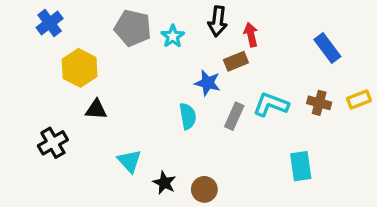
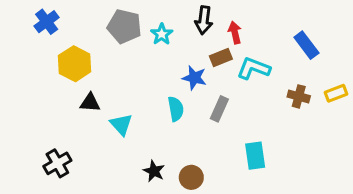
cyan L-shape: (271, 105) -> (254, 68), moved
black cross: (53, 143) -> (57, 163), moved
cyan triangle: (129, 161) -> (121, 124), moved
cyan rectangle: (301, 166) -> (255, 156), moved

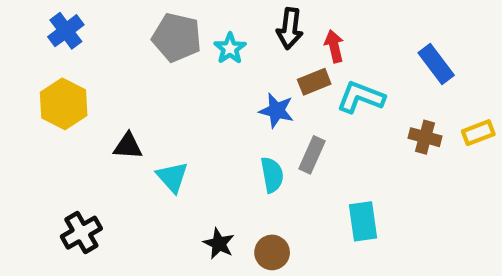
yellow hexagon: (75, 64) -> (64, 104), moved
cyan semicircle: (176, 109) -> (272, 175), moved

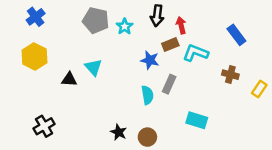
yellow rectangle: (478, 133) -> (259, 89), moved, turned -35
cyan triangle: (172, 177) -> (93, 67), moved
cyan rectangle: (363, 221) -> (197, 120), turned -65

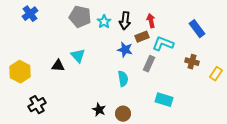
black arrow: (157, 16) -> (125, 21), moved
yellow hexagon: (34, 57) -> (20, 72), moved
gray rectangle: (169, 84) -> (149, 64), moved

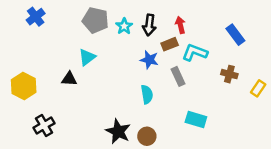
cyan triangle: (78, 56) -> (87, 57), moved, turned 35
gray rectangle: (149, 64) -> (178, 76), turned -49
black star: (99, 110) -> (118, 131), size x1.5

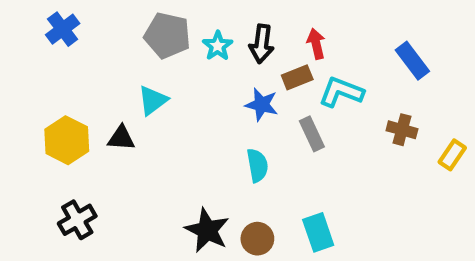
yellow hexagon: (24, 86) -> (67, 140), moved
cyan rectangle: (196, 119) -> (318, 232), moved, turned 54

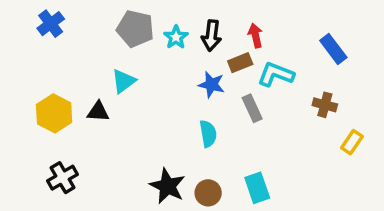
yellow rectangle: (452, 155) -> (352, 142), moved

